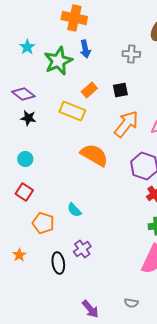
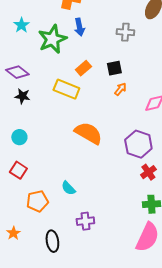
orange arrow: (126, 124) -> (120, 89), moved, size x0.5
orange pentagon: (43, 223) -> (37, 201), turned -30
purple cross: (82, 249) -> (85, 221), moved, turned 30

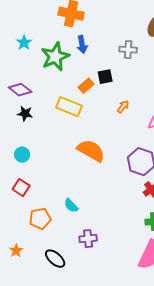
black square: (114, 68) -> (105, 77), moved
black ellipse: (52, 241) -> (55, 259), turned -40

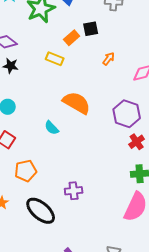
yellow rectangle: (69, 107) -> (55, 59), size x0.7
cyan semicircle: (71, 206) -> (52, 128), moved
black ellipse: (55, 259) -> (41, 211), size x1.4

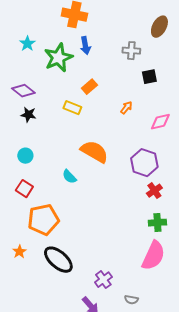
black square: (91, 29) -> (149, 77), moved
orange pentagon: (26, 171) -> (43, 220), size x1.4
purple cross: (74, 191) -> (103, 280), moved, turned -30

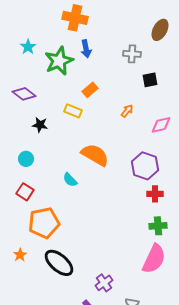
black star: (28, 115) -> (40, 125), moved
red cross: (154, 191) -> (155, 194), turned 35

